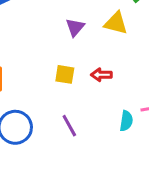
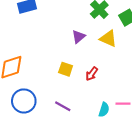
red arrow: (101, 75) -> (92, 74), turned -64
purple line: (69, 126) -> (63, 106), turned -42

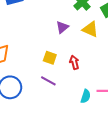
red arrow: (92, 74) -> (74, 62), turned 128
purple line: (63, 106) -> (48, 81), moved

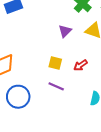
red arrow: (74, 62) -> (81, 65), turned -104

